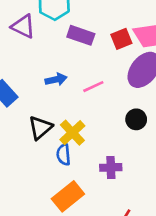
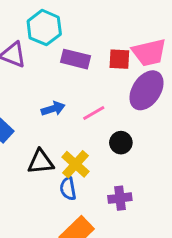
red square: (121, 39) -> (119, 59), turned 30
black circle: (136, 119) -> (121, 143), moved
black triangle: (40, 128) -> (41, 162), turned 40

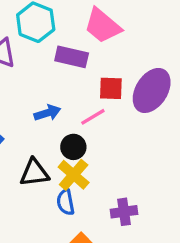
pink trapezoid: (149, 52) -> (103, 26), moved, turned 54
red square: (119, 59) -> (111, 88), moved
black circle: (121, 143) -> (73, 147), moved

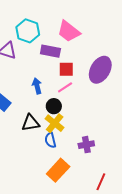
red square: (111, 88) -> (66, 69), moved
blue arrow: (47, 113) -> (37, 86), turned -84

